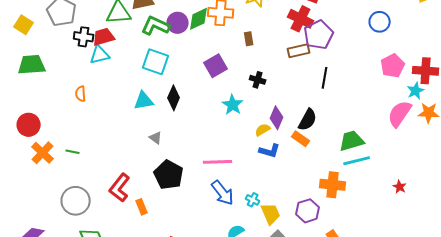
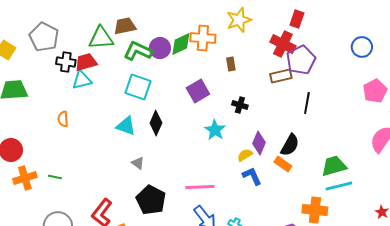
cyan triangle: (144, 101) -> (126, 126), turned 30
blue L-shape: (270, 151) -> (252, 176), turned -130
orange cross: (43, 153) -> (25, 178), turned 30

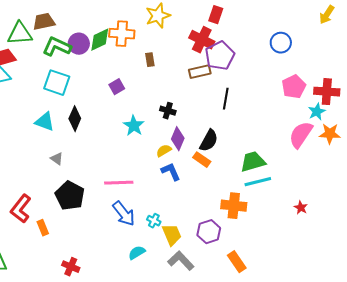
purple square: (198, 91) -> (117, 87), size x0.7
black cross: (240, 105) -> (168, 111), moved

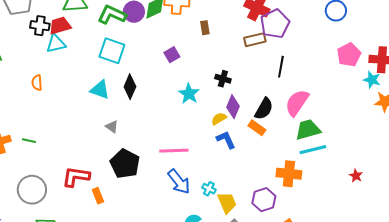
cyan star: (317, 112) -> (372, 80), turned -30
pink semicircle: (301, 135) -> (297, 103), moved
red L-shape: (21, 209) -> (76, 177), turned 60

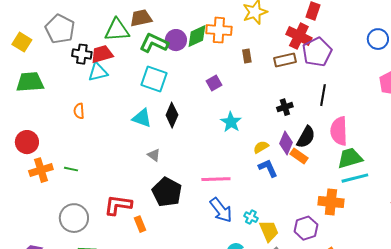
brown rectangle: (255, 40) -> (285, 60), moved
black cross: (223, 79) -> (285, 107), moved, turned -35
pink semicircle: (297, 103) -> (339, 131), turned -36
purple diamond: (233, 107) -> (286, 143), moved

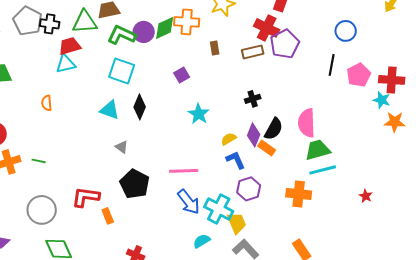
black cross: (82, 54) -> (50, 24), moved
black line: (323, 95) -> (332, 65), moved
cyan cross: (251, 217) -> (219, 209), size x2.0
purple hexagon: (306, 228) -> (249, 189), moved

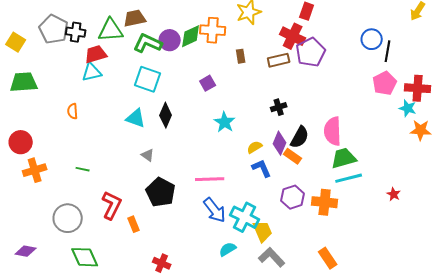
black line: (332, 65) -> (388, 51), moved
green line: (39, 161) -> (83, 169), moved
purple hexagon: (249, 189) -> (293, 197), moved
red star: (366, 196) -> (394, 194), moved
red L-shape: (86, 197) -> (112, 205), turned 108

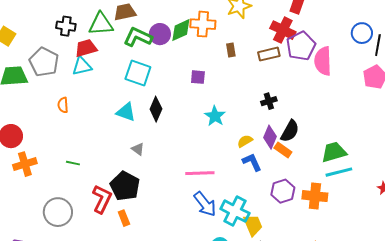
gray pentagon: (54, 29) -> (44, 62), moved
purple square: (208, 83) -> (198, 77), turned 35
pink semicircle: (333, 131) -> (323, 61), moved
black pentagon: (161, 192) -> (125, 186), moved

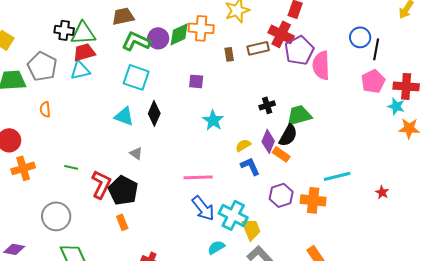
green triangle: (101, 24) -> (83, 33), moved
brown rectangle: (269, 54) -> (258, 48), moved
orange semicircle: (63, 105) -> (45, 109), moved
green trapezoid: (334, 152) -> (299, 115), moved
red L-shape: (102, 199) -> (101, 184), moved

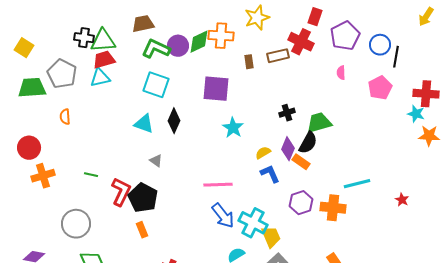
purple pentagon: (299, 50) -> (345, 36), moved
pink semicircle: (321, 65) -> (341, 73), size x0.5
purple square: (196, 81) -> (216, 89), size x1.8
pink pentagon: (373, 81) -> (380, 88), moved

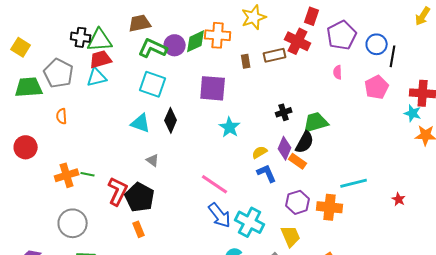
orange cross: (43, 176) -> (67, 175), moved
pink line: (218, 185) -> (215, 184), turned 36
yellow trapezoid: (271, 237) -> (291, 236), moved

